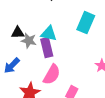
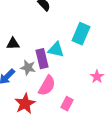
cyan triangle: (49, 34) -> (56, 50), moved
gray star: (29, 41) -> (28, 68), moved

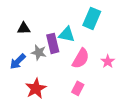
pink semicircle: (47, 86) -> (81, 58), moved

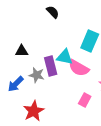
pink semicircle: (81, 58) -> (79, 68), moved, turned 90
pink rectangle: (78, 88) -> (85, 100), moved

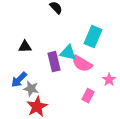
gray star: (37, 75) -> (31, 89), moved

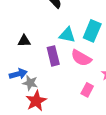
cyan triangle: (68, 53) -> (67, 35), moved
blue arrow: (19, 80) -> (18, 74), turned -150

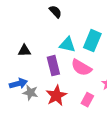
red star: (36, 101) -> (56, 96), moved

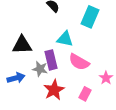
cyan rectangle: (92, 41) -> (90, 17), moved
black triangle: (24, 51) -> (22, 45), size x1.5
gray star: (30, 93) -> (40, 69), moved

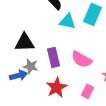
cyan triangle: (65, 39) -> (68, 21), moved
gray star: (40, 69) -> (31, 66), moved

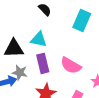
cyan triangle: (68, 21) -> (39, 39), moved

